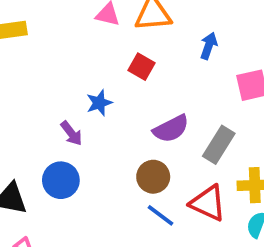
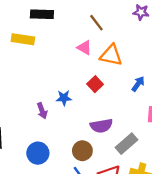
blue circle: (61, 180) -> (38, 153), moved

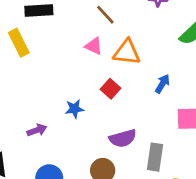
yellow rectangle: (23, 39) -> (19, 43), turned 60
purple arrow: (42, 111) -> (37, 130), moved, turned -84
gray rectangle: (127, 144) -> (155, 157), turned -35

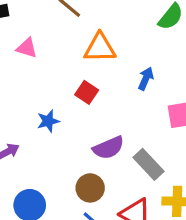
pink triangle: (94, 46) -> (27, 48), moved
gray rectangle: (155, 157) -> (149, 164), turned -44

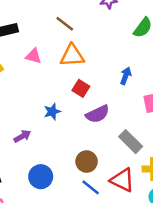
orange triangle: (100, 48) -> (72, 56), moved
purple semicircle: (108, 148) -> (97, 114), moved

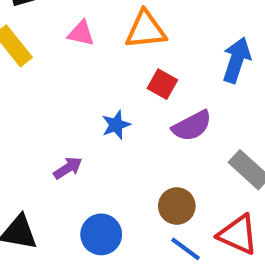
blue arrow: (126, 76) -> (237, 60), size x1.5

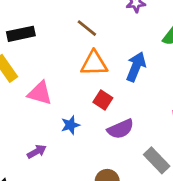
pink triangle: (81, 33) -> (40, 93), moved, size x1.4
blue arrow: (237, 60) -> (136, 67), moved

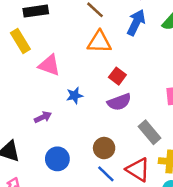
blue arrow: (136, 67) -> (136, 23), moved
red square: (103, 100) -> (117, 76), moved

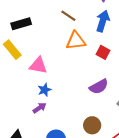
red square: (117, 76) -> (103, 52), moved
blue star: (75, 96) -> (45, 90), moved

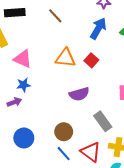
brown line: (68, 16) -> (55, 16), moved
orange triangle: (76, 41) -> (65, 58), moved

